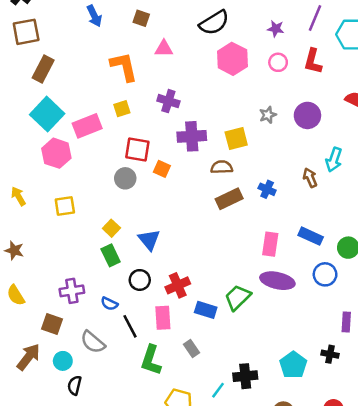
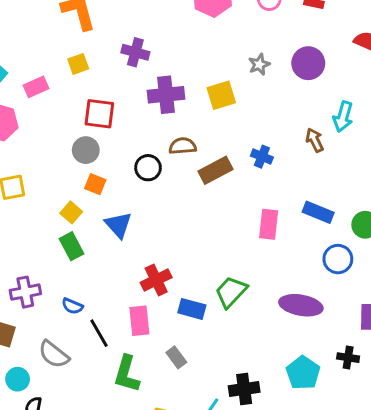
pink rectangle: (87, 126) -> (36, 87), size x0.7
brown semicircle: (222, 167) -> (183, 146), moved
orange square: (162, 169) -> (95, 184), moved
black circle: (140, 280) -> (148, 168), moved
purple ellipse: (277, 281) -> (301, 305), moved

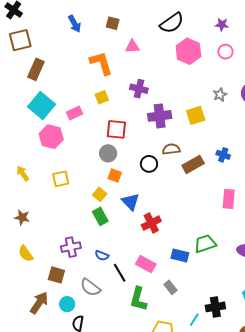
red cross: (156, 280) -> (151, 223), moved
green trapezoid: (231, 292) -> (205, 244), turned 30
pink rectangle: (139, 321) -> (146, 264), turned -54

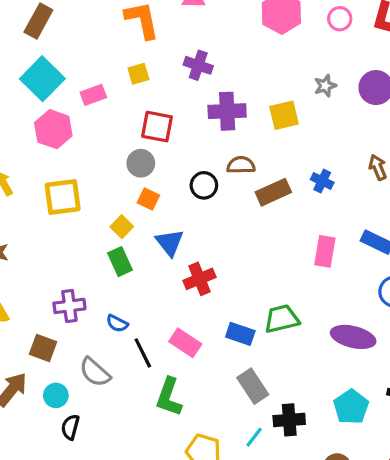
yellow square: (61, 179) -> (63, 197), size x1.4
gray rectangle: (171, 287) -> (253, 386), moved, size x1.5

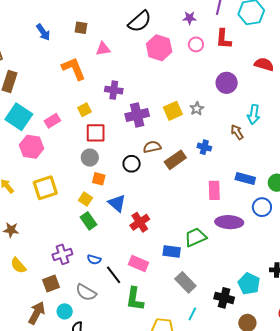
yellow square: (138, 74) -> (84, 110), moved
gray star: (325, 86) -> (197, 109), moved
purple ellipse: (353, 337) -> (229, 222), moved
brown square: (43, 348) -> (51, 284), turned -30
black cross: (289, 420) -> (224, 298), moved, turned 30

